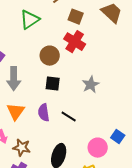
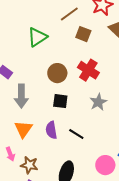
red cross: (75, 42) -> (88, 70), moved

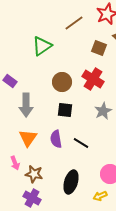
brown square: (83, 34) -> (99, 48), moved

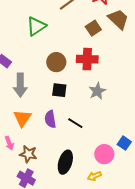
brown square: (99, 48) -> (93, 28), turned 35
red cross: (93, 79) -> (87, 59), turned -30

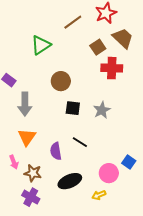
red cross: (87, 59) -> (112, 68), moved
black square: (59, 90) -> (73, 108), moved
purple semicircle: (50, 119) -> (56, 151), moved
black ellipse: (65, 162) -> (70, 181), turned 50

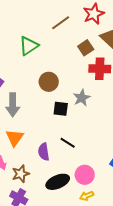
gray star: (102, 110) -> (82, 98), moved
brown star: (33, 173) -> (21, 174), turned -30
pink circle: (109, 173) -> (85, 175), moved

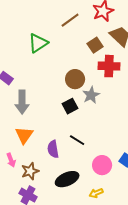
brown circle: (49, 82) -> (75, 79), moved
black square: (61, 109) -> (70, 106), turned -35
pink circle: (85, 175) -> (102, 165), moved

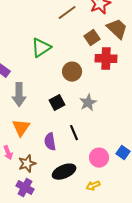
green triangle: (38, 43) -> (41, 48), moved
gray star: (91, 95) -> (88, 103), moved
black square: (70, 106) -> (57, 103), moved
black line: (77, 140) -> (74, 133), turned 35

